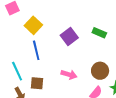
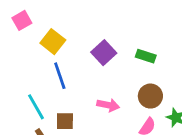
green rectangle: (99, 33) -> (146, 56), moved

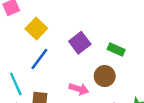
blue line: (60, 76) -> (39, 59), turned 50
brown circle: (150, 96) -> (105, 76), moved

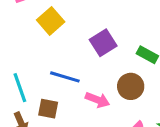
blue line: (39, 59) -> (65, 77), moved, turned 65

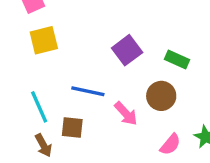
yellow square: (51, 21) -> (44, 40), moved, turned 32
pink arrow: (97, 100) -> (126, 114), turned 30

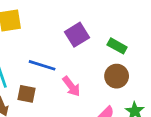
brown circle: (161, 96) -> (117, 76), moved

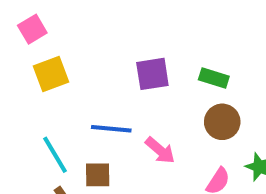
purple square: (77, 35) -> (152, 74), turned 35

